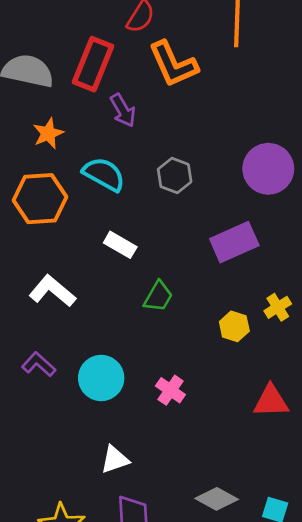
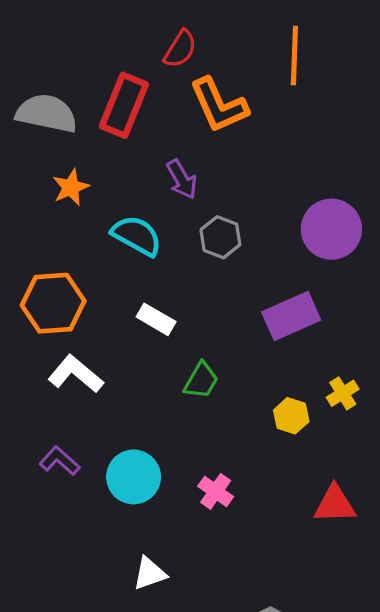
purple arrow: (123, 110) -> (182, 179), moved
orange hexagon: (40, 199) -> (53, 303), moved

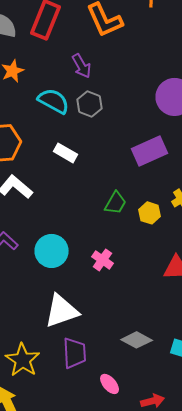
gray hexagon: (220, 237) -> (90, 104), moved
green trapezoid: (201, 380) -> (116, 203), moved
white triangle: (150, 573) -> (62, 311), size x1.6

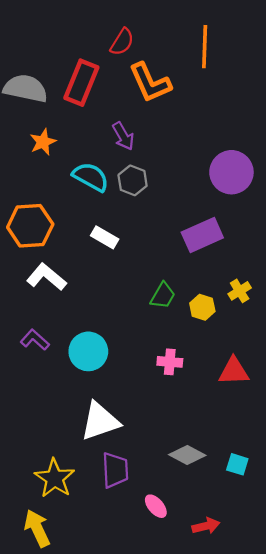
pink cross: (103, 260) -> (170, 362), moved, turned -30

